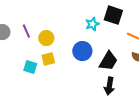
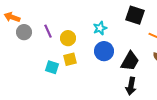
cyan star: (92, 24) -> (100, 28), moved

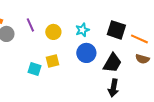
black square: (135, 15) -> (116, 30), moved
purple line: (48, 31) -> (30, 25), moved
yellow circle: (68, 38) -> (53, 32), moved

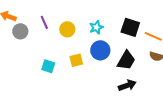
yellow square: (52, 61) -> (76, 60), moved
black arrow: (113, 88) -> (127, 85), turned -120

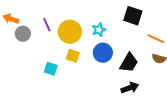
black square: (130, 27) -> (133, 16), moved
yellow circle: (67, 29) -> (70, 32), size x1.5
yellow square: (76, 60) -> (73, 56), moved, turned 32

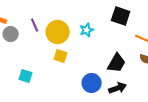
blue circle: (103, 53) -> (92, 83), moved
cyan square: (51, 69) -> (26, 76), moved

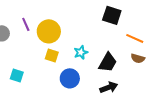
cyan star: (87, 30) -> (81, 52), moved
blue circle: (92, 83) -> (70, 78), moved

